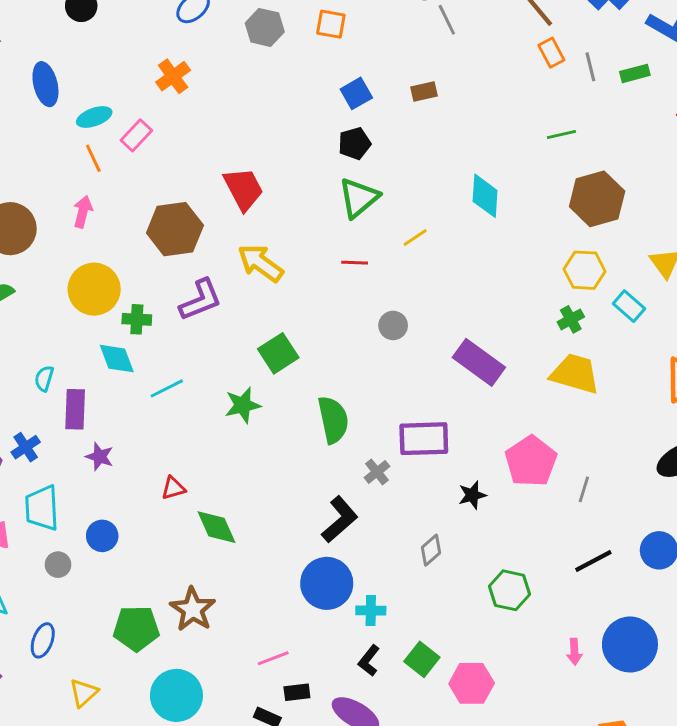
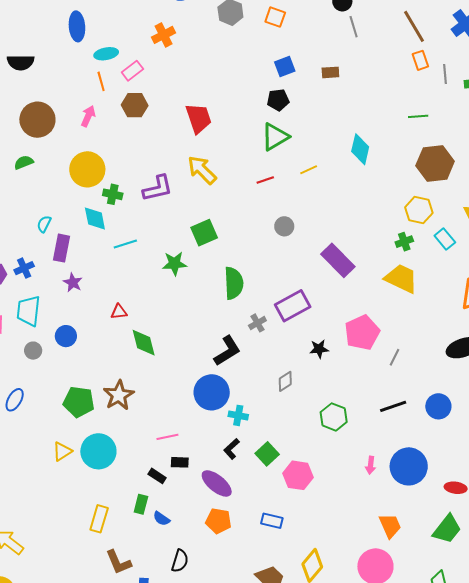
brown hexagon: (175, 229) -> (135, 105), moved, size x0.7
red line: (355, 263) -> (265, 180), turned -30
purple rectangle: (424, 439) -> (293, 306), turned -36
yellow triangle: (84, 693) -> (62, 451), moved

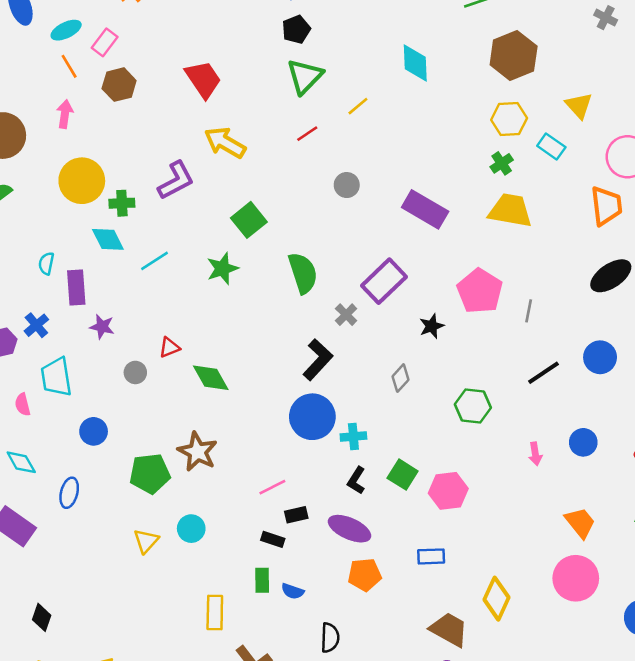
blue circle: (66, 336) -> (94, 431), moved
gray circle: (33, 351) -> (135, 372), moved
cyan circle: (98, 451) -> (191, 529), size x0.6
blue circle: (409, 466) -> (583, 442), size x0.6

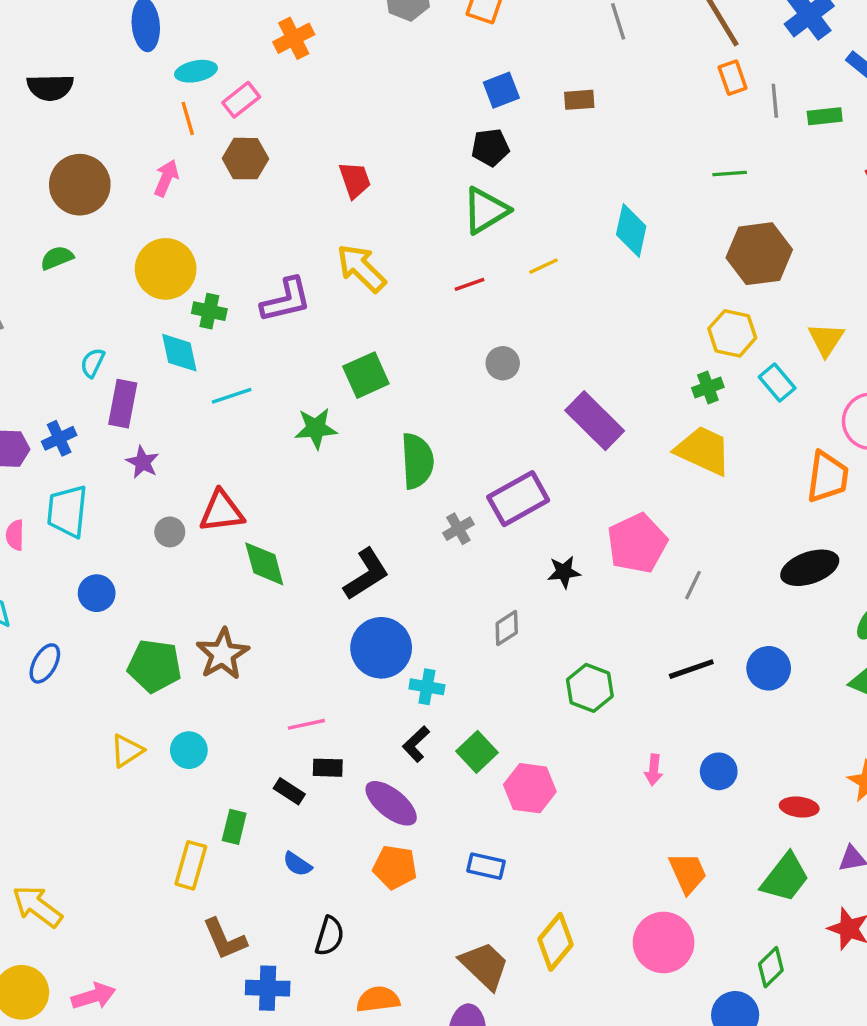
red trapezoid: (203, 79) -> (355, 180), size x0.7
red triangle: (169, 348) -> (222, 511), size x1.6
black L-shape: (318, 360) -> (366, 574), moved
green rectangle: (262, 580) -> (234, 827), moved

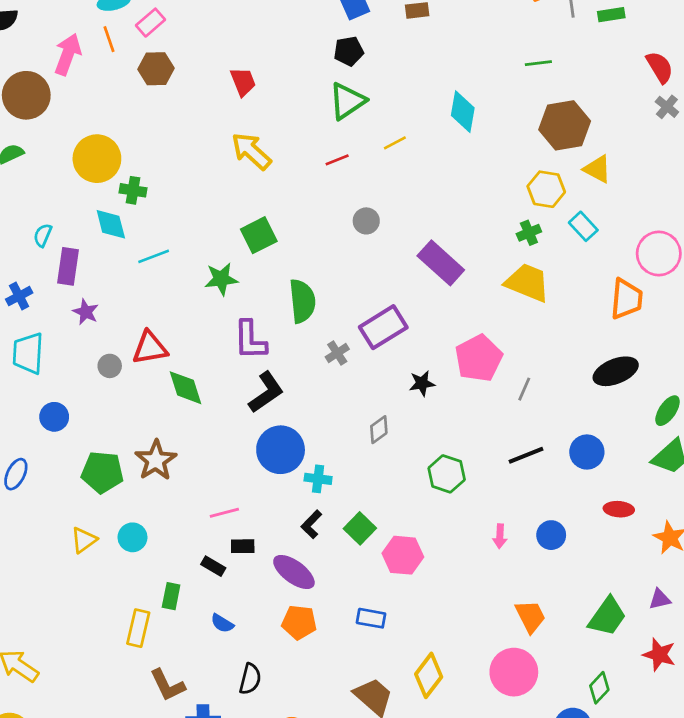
pink arrow: (166, 178) -> (68, 54), moved, size x1.4
purple L-shape: (286, 300) -> (250, 340), moved, turned 105
yellow triangle: (826, 339) -> (597, 169), moved, turned -32
red ellipse: (799, 807) -> (619, 509), moved

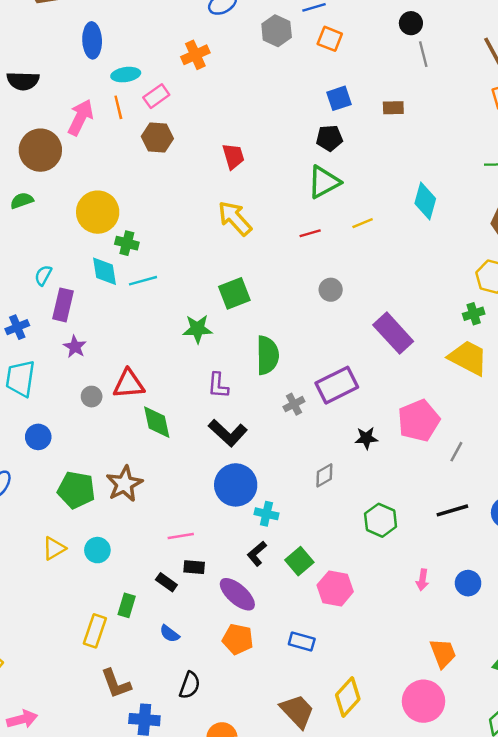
cyan line: (154, 256) -> (143, 281), moved
purple L-shape: (250, 340) -> (218, 385), size x0.7
black L-shape: (266, 392) -> (228, 433), turned 72

